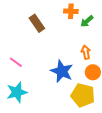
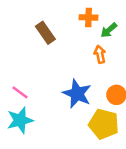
orange arrow: (86, 52) -> (100, 54), moved
pink line: (16, 62) -> (20, 92), moved

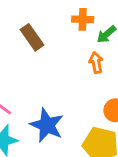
blue star: (77, 94) -> (47, 125), moved

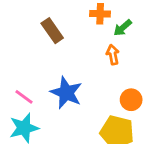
blue star: (47, 125) -> (66, 93), moved

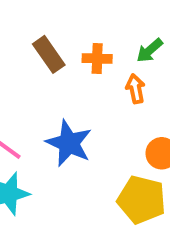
orange cross: (100, 14) -> (97, 58), moved

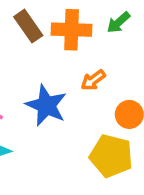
orange cross: (97, 58) -> (72, 30), size x1.5
orange arrow: (135, 89) -> (93, 80), moved, turned -115

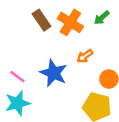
orange cross: (72, 30) -> (70, 22), turned 30

